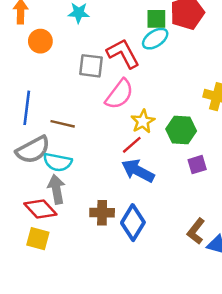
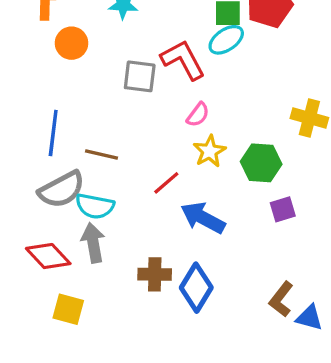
pink semicircle: (119, 94) -> (198, 115), moved, size x0.6
red line: (132, 145) -> (166, 183), moved
red diamond: (40, 209) -> (48, 256), moved

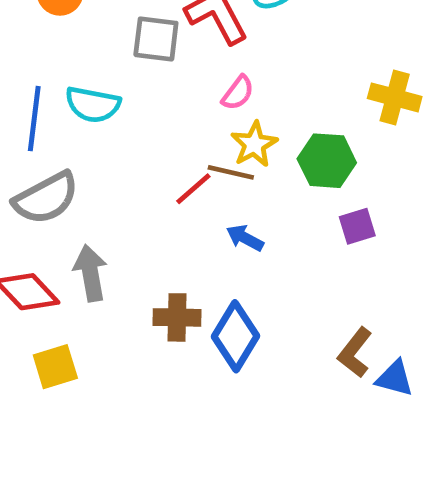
brown line: (101, 155) -> (231, 172), moved
cyan semicircle: (95, 206) -> (93, 104), moved
blue arrow: (203, 218) -> (245, 238), size x0.6
yellow square: (68, 309) -> (55, 367), turned -32

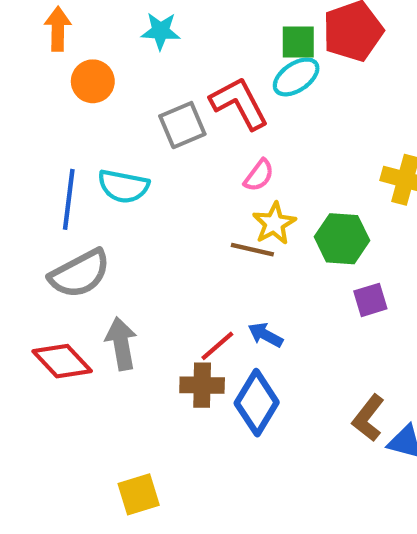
gray square: (156, 39) -> (182, 125), turned -30
red line: (193, 189) -> (217, 346), moved
blue arrow: (245, 238) -> (265, 335), moved
yellow square: (55, 367) -> (139, 494), moved

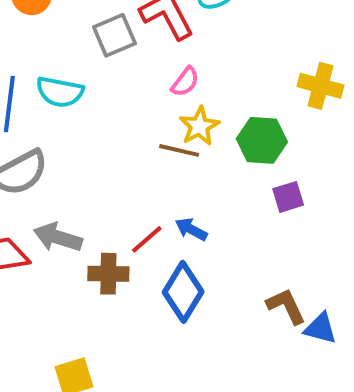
gray arrow: (121, 344) -> (58, 237), turned -63
brown cross: (202, 385) -> (108, 274), moved
brown L-shape: (368, 418) -> (286, 306), turned 117

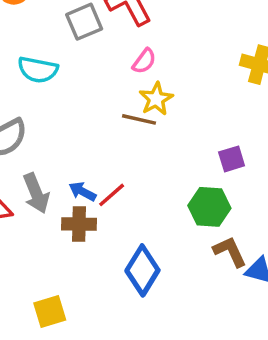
green hexagon: (262, 140) -> (209, 207), moved
blue arrow: (191, 229) -> (82, 191), moved
gray arrow: (58, 237) -> (36, 193), turned -129
blue diamond: (183, 292) -> (142, 270), moved

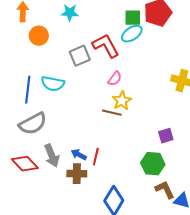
red line: (112, 195) -> (96, 157), turned -36

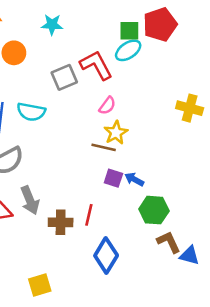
purple square: (166, 136) -> (113, 178), moved, turned 35
blue arrow: (79, 155) -> (134, 179), moved
red line: (96, 157) -> (89, 215), moved

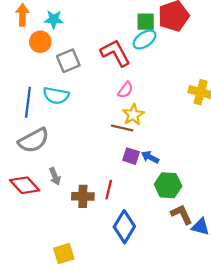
cyan star: (52, 25) -> (54, 19), moved
gray square: (64, 77) -> (68, 61), moved
gray arrow: (30, 200) -> (55, 176), size x0.7

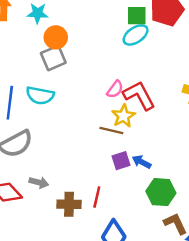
orange circle: (40, 42) -> (56, 37), moved
red L-shape: (115, 53) -> (139, 95), moved
purple square: (131, 156) -> (121, 161), turned -36
gray arrow: (55, 176) -> (39, 182), turned -54

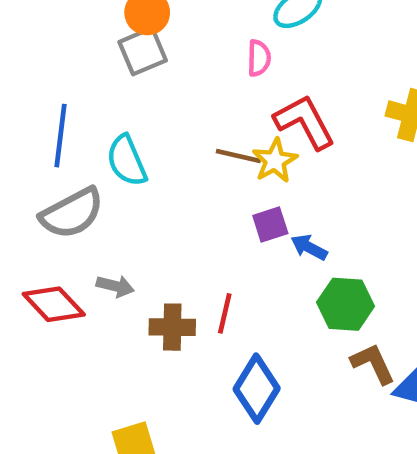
pink semicircle: (115, 89) -> (259, 58), moved, turned -36
cyan semicircle: (40, 95) -> (127, 161), moved, turned 56
brown line: (111, 130) -> (238, 156), moved
purple square: (121, 161) -> (270, 224), moved

